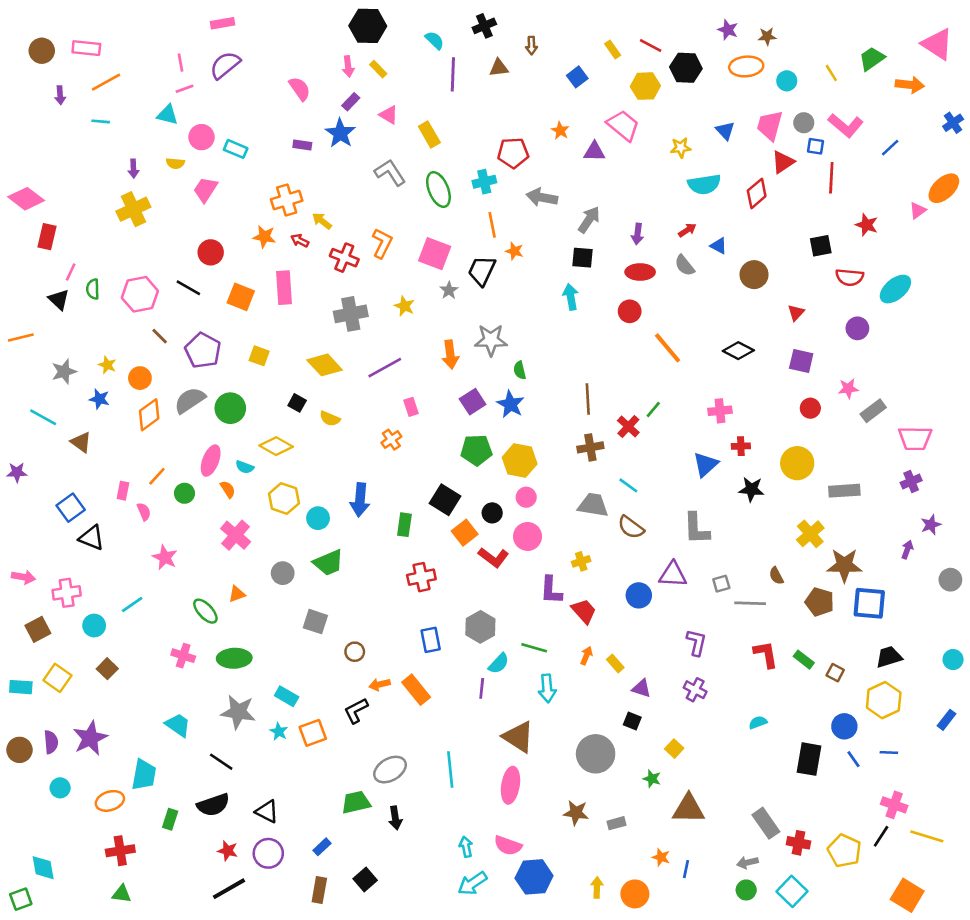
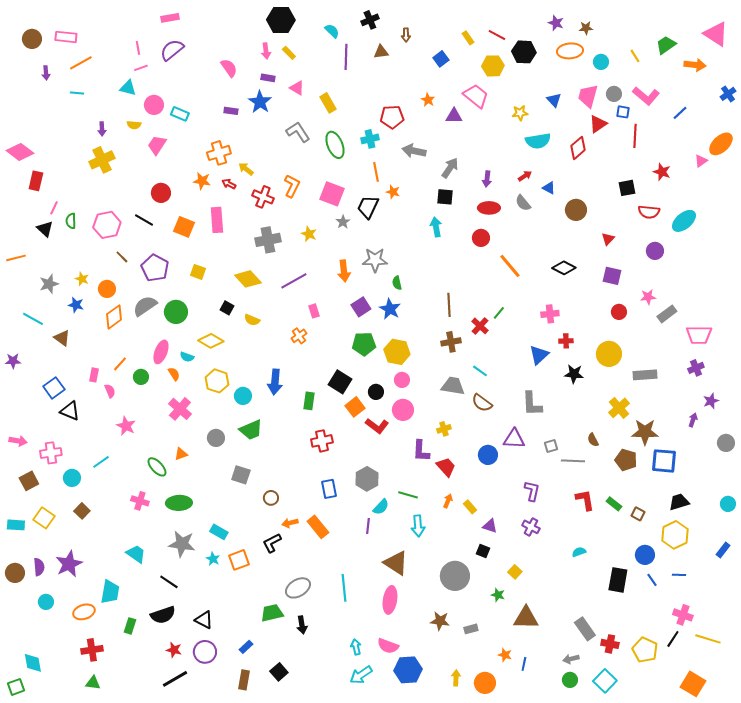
purple rectangle: (351, 102) -> (268, 78), turned 56

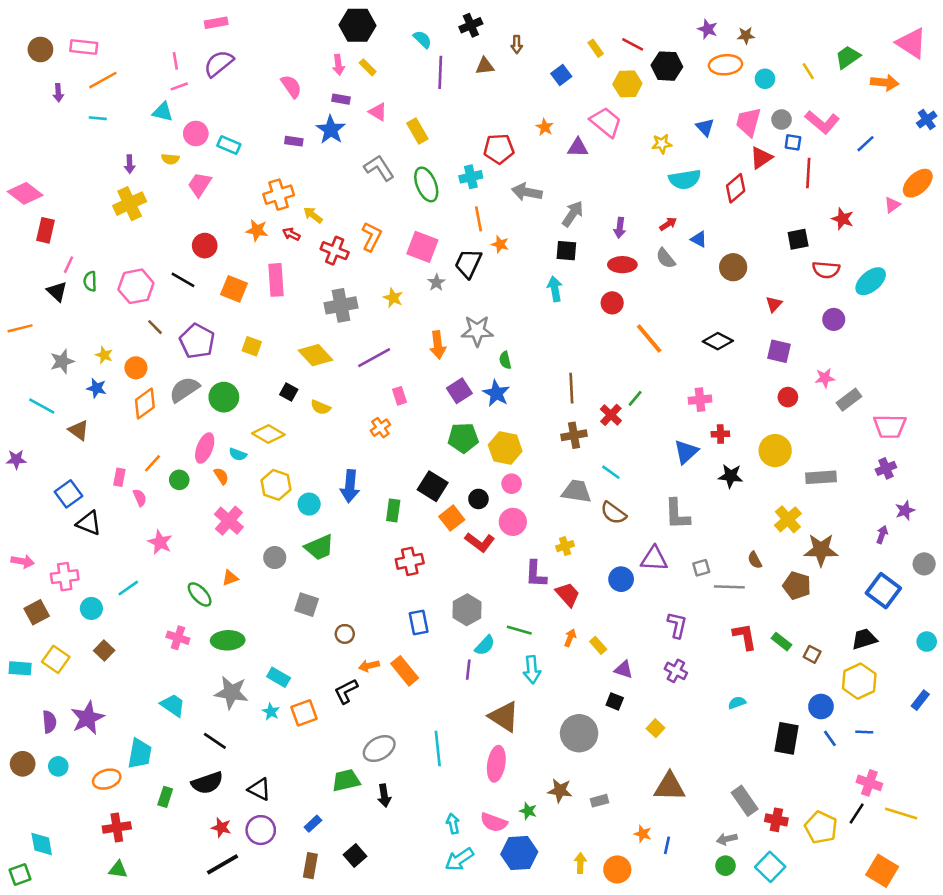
blue square: (664, 461) -> (883, 591), moved, turned 32
brown circle: (15, 573) -> (23, 764), moved
green star: (498, 595) -> (528, 811), moved

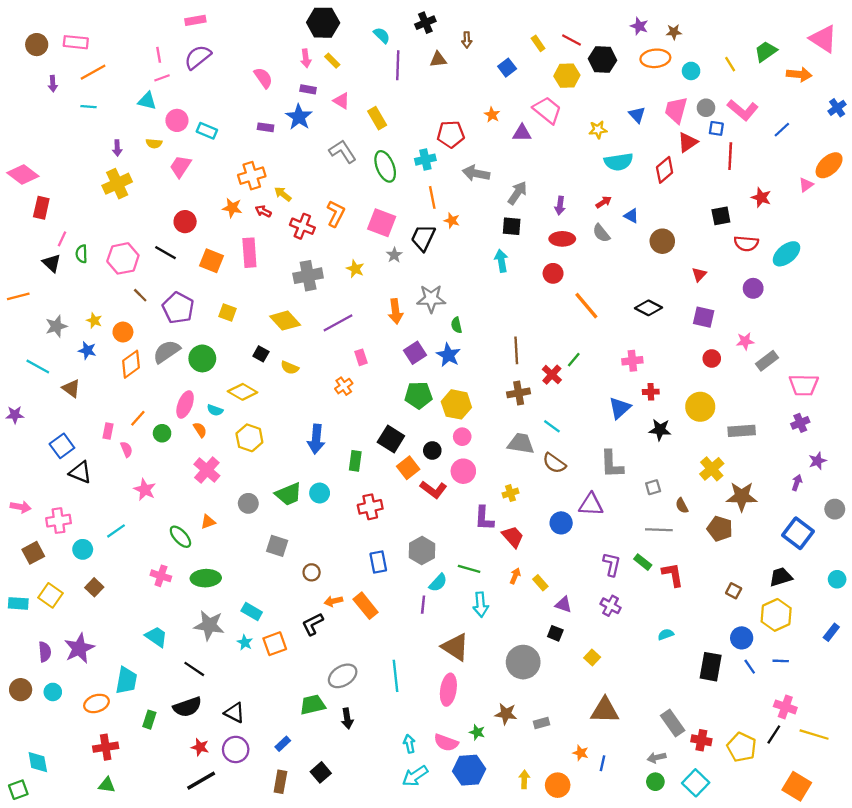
cyan circle: (309, 504) -> (320, 493), moved
gray square: (701, 568) -> (653, 487), moved
green rectangle: (782, 642) -> (643, 562), moved

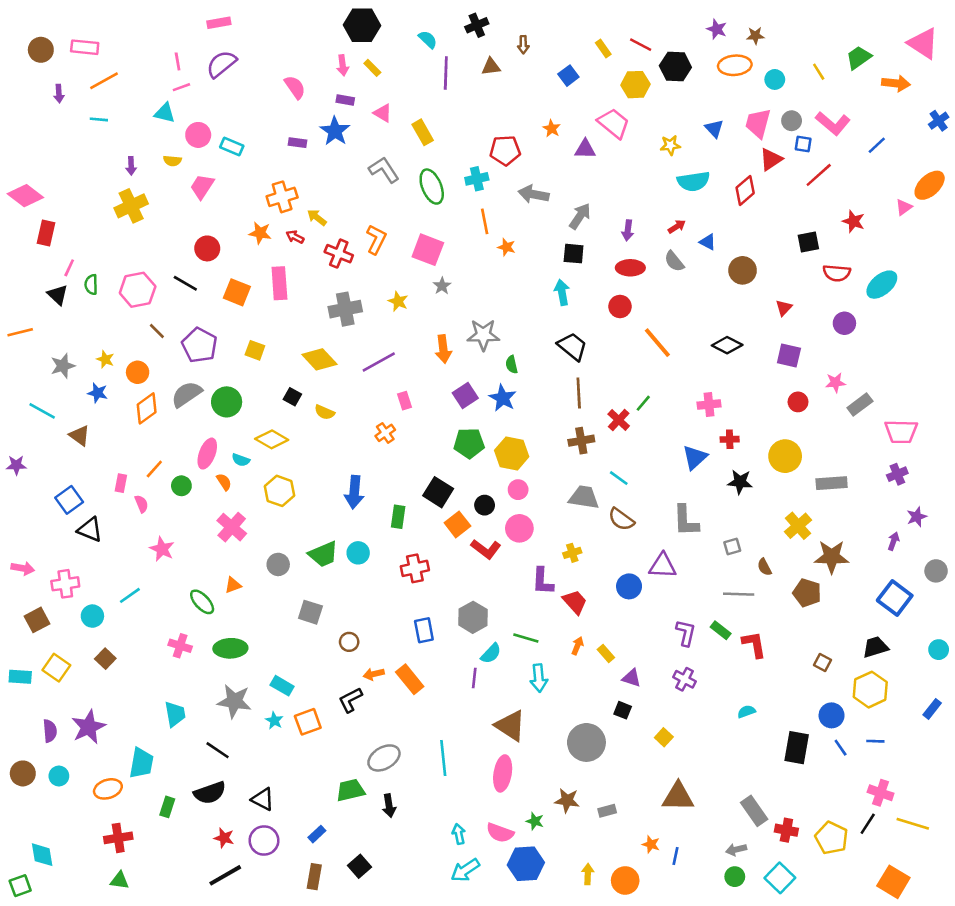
red line: (730, 156) -> (819, 175), turned 45
black trapezoid: (423, 238) -> (572, 346), moved, turned 104
cyan trapezoid: (156, 637) -> (175, 714), turned 45

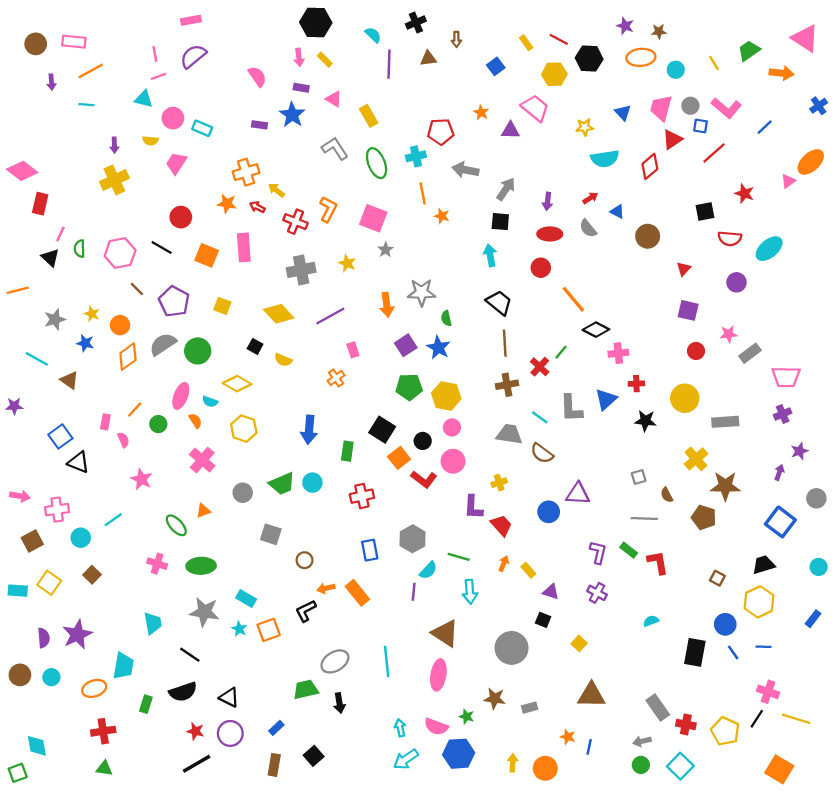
black diamond: (727, 345) -> (596, 330), moved
gray L-shape: (686, 521) -> (571, 408), moved

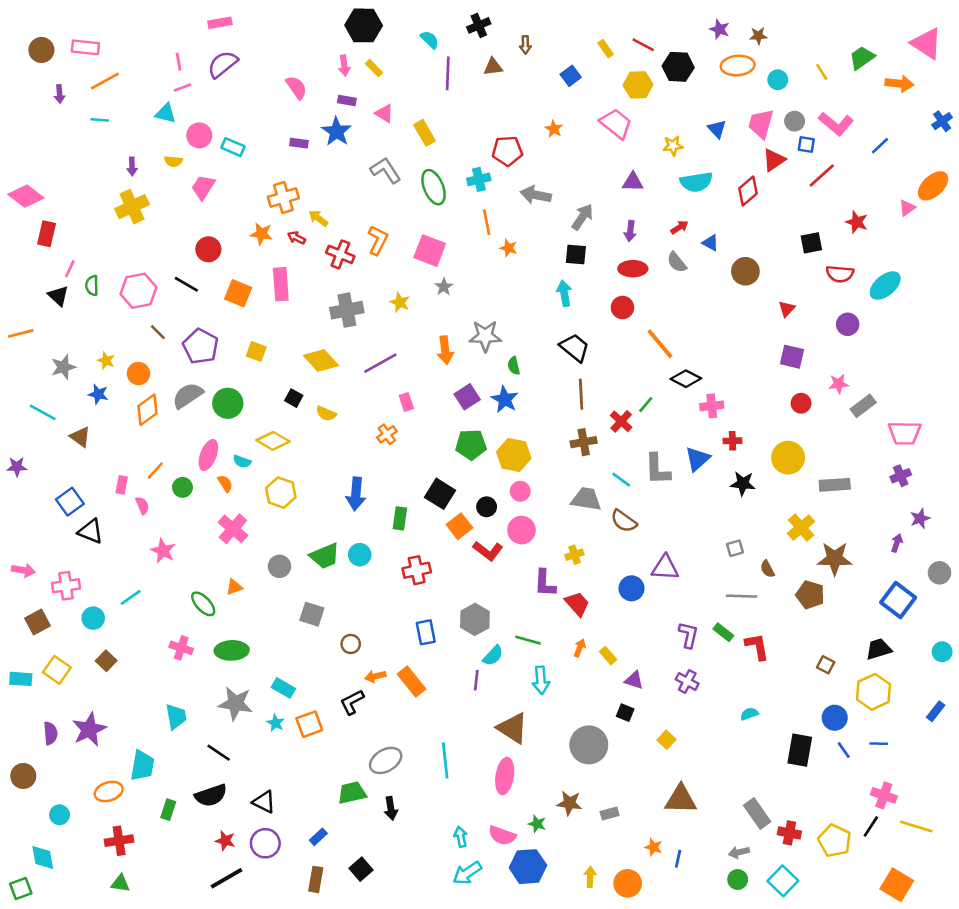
purple triangle: (510, 130) -> (633, 182), moved
cyan circle: (51, 677) -> (60, 815), moved

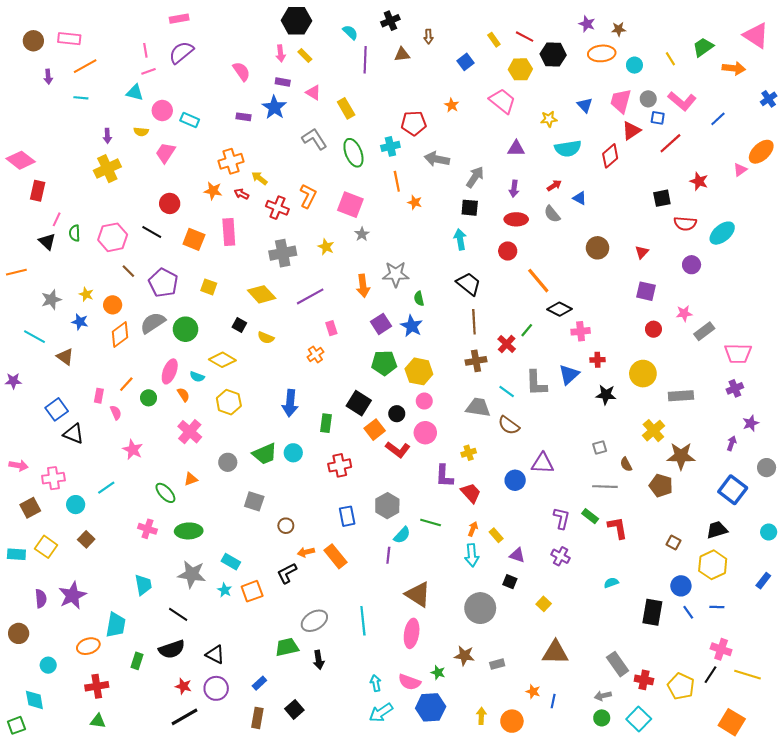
brown circle: (745, 271) -> (597, 248), moved
cyan arrow: (541, 680) -> (472, 555), moved

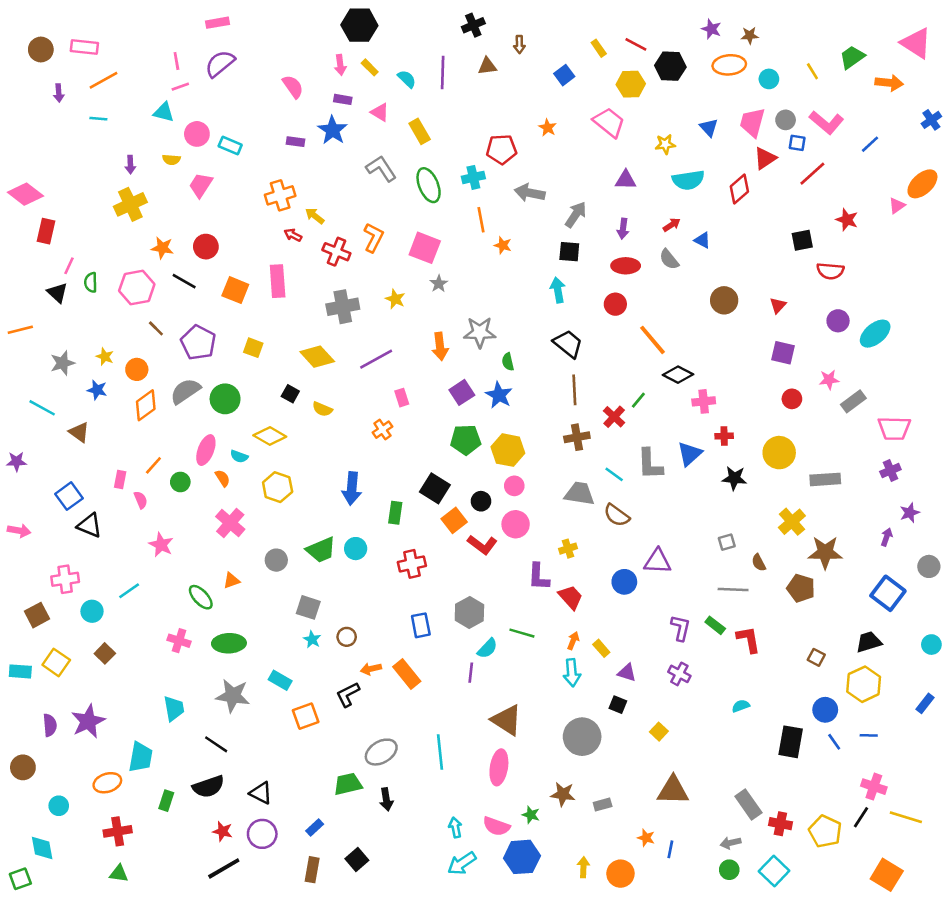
cyan semicircle: (350, 32) -> (407, 79), moved
orange star: (213, 191) -> (162, 248), moved
cyan ellipse: (722, 233) -> (875, 334), moved
pink arrow: (19, 465) -> (19, 531), moved
cyan star: (225, 590) -> (312, 639), moved

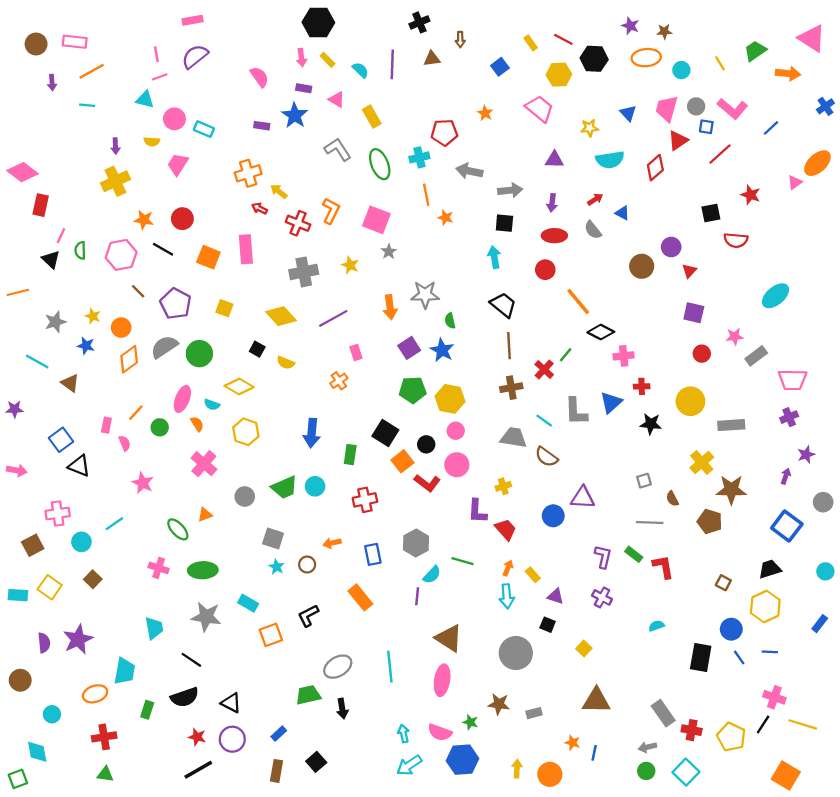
gray arrow: (576, 215) -> (510, 190), turned 50
purple circle: (838, 321) -> (671, 247), moved
orange arrow: (371, 669) -> (332, 543), moved

